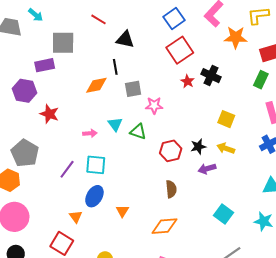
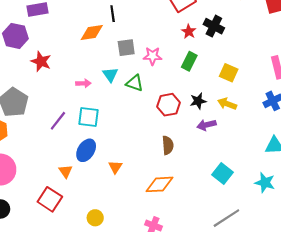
green rectangle: (261, 80) -> (189, 61), moved
gray square: (133, 89) -> (126, 48), moved

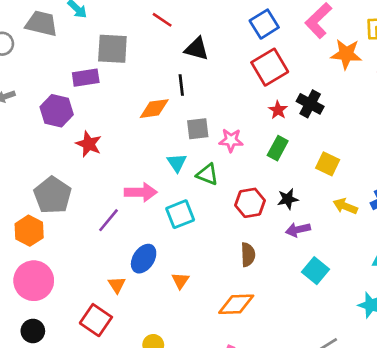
pink arrow: (83, 83) -> (141, 192), moved, size x1.6
yellow arrow: (227, 104) -> (345, 206), moved
cyan square: (89, 117) -> (180, 214), moved, turned -30
cyan square: (223, 174) -> (315, 271), moved

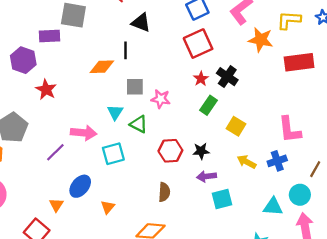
green rectangle: (278, 148) -> (208, 105), moved
cyan square: (315, 271) -> (222, 199), moved, turned 30

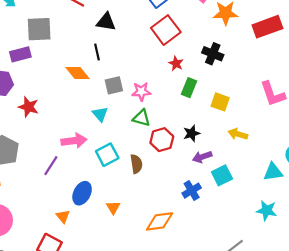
orange diamond: (102, 67) -> (78, 73), turned 65
black cross: (227, 77) -> (213, 54), moved
green triangle: (139, 124) -> (142, 118), moved
blue cross: (277, 161) -> (192, 191), moved
brown semicircle: (164, 192) -> (136, 164), moved

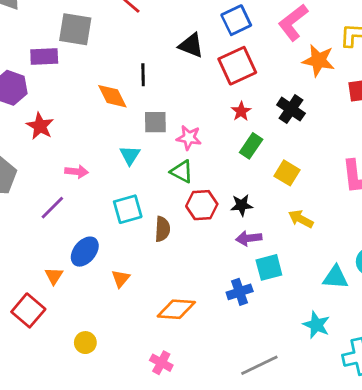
black triangle: (106, 22) -> (191, 45), moved
pink arrow: (74, 141) -> (77, 172), moved, size x0.7
blue cross: (192, 191) -> (240, 292), moved

